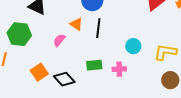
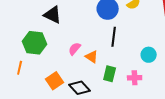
orange triangle: (76, 24) -> (92, 57), moved
green rectangle: (94, 65) -> (110, 74), turned -70

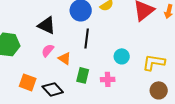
black triangle: (53, 15) -> (47, 25), moved
orange square: (55, 81) -> (28, 82), turned -36

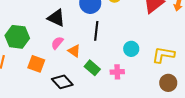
green rectangle: (83, 75) -> (92, 68), turned -63
orange square: (28, 82) -> (36, 64), moved

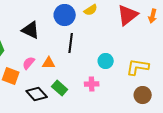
pink semicircle: (57, 43) -> (29, 63), moved
orange triangle: (74, 51) -> (49, 63), turned -32
green rectangle: (92, 68) -> (60, 88), moved

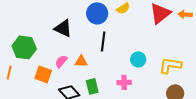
orange arrow: (153, 16) -> (185, 14), turned 80
green rectangle: (60, 88) -> (92, 86), turned 35

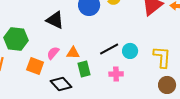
black line: (103, 41) -> (109, 49), moved, turned 54
yellow L-shape: (170, 65) -> (162, 57), turned 85
green rectangle: (92, 86) -> (84, 69), moved

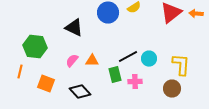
orange square: (35, 66) -> (46, 84), moved
green rectangle: (84, 69) -> (115, 75), moved
brown circle: (167, 85) -> (172, 89), moved

